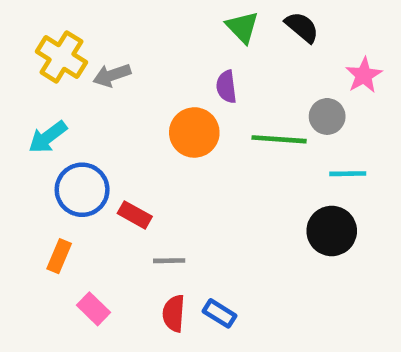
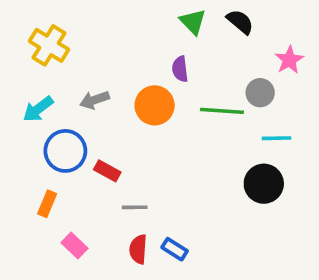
gray arrow: (112, 75) -> (95, 100), moved

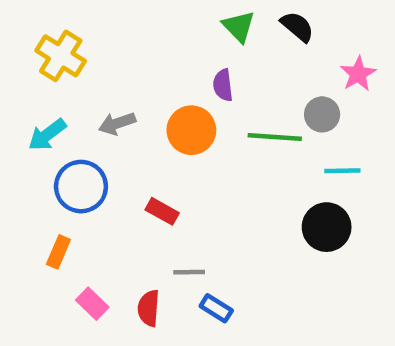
red rectangle: (107, 171) -> (162, 211), moved
gray line: (135, 207) -> (189, 272), moved
red semicircle: (138, 249) -> (149, 308), moved

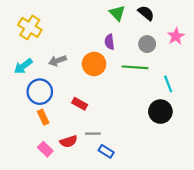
gray circle: (322, 114) -> (147, 44), moved
cyan line: (342, 171) -> (168, 84), turned 70
orange rectangle: (58, 252) -> (43, 117), moved, turned -48
red semicircle: (149, 308) -> (69, 141), moved, turned -112

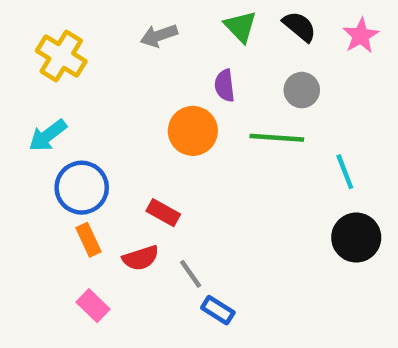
pink star: (176, 36) -> (361, 36), moved
gray arrow: (57, 61) -> (159, 36), moved
black circle: (160, 112) -> (356, 238), moved
gray line: (93, 134) -> (191, 274), turned 56
red semicircle: (69, 141) -> (141, 258), moved

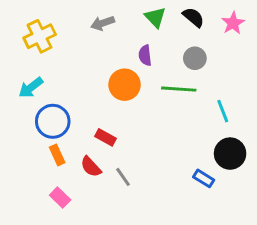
yellow cross: (61, 56) -> (40, 36), turned 32
red semicircle: (141, 258) -> (91, 167), turned 65
blue rectangle: (218, 310) -> (204, 178), moved

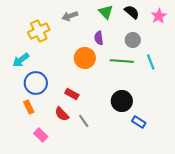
yellow cross: (40, 36) -> (39, 31), moved
cyan line: (223, 111) -> (151, 62), moved
black circle: (230, 154) -> (122, 101), moved
orange rectangle: (57, 155) -> (29, 107), moved

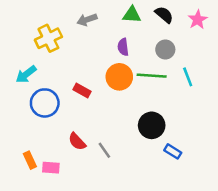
green triangle: (106, 12) -> (132, 15), turned -42
orange circle: (85, 58) -> (119, 77), moved
red rectangle: (72, 94) -> (82, 91), moved
orange rectangle: (29, 107) -> (30, 160), moved
pink rectangle: (41, 135) -> (51, 168), turned -40

